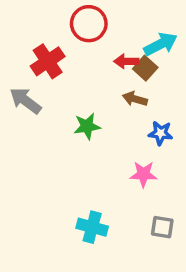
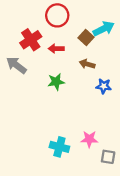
red arrow: (126, 61) -> (56, 49), moved
brown square: (145, 68) -> (86, 38), moved
pink star: (143, 174) -> (89, 139), moved
gray square: (162, 227) -> (108, 157), moved

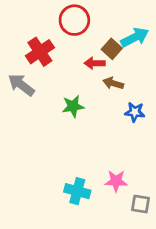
red arrow: (56, 49) -> (95, 63), moved

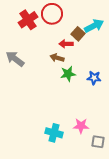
red cross: (40, 52) -> (28, 20), moved
brown arrow: (113, 83) -> (57, 58), moved
green star: (73, 106) -> (68, 74), moved

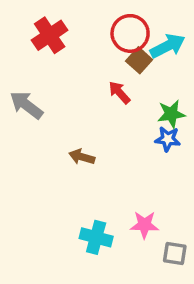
red circle: (52, 14) -> (130, 33), moved
red arrow: (66, 44) -> (119, 92), moved, turned 48
brown arrow: (57, 58) -> (82, 157), moved
green star: (68, 74) -> (171, 114), moved

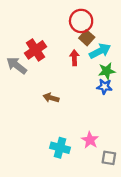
red cross: (50, 35) -> (35, 50), moved
cyan arrow: (168, 46) -> (100, 51), moved
red arrow: (119, 92) -> (74, 58), turned 40
pink star: (144, 225) -> (90, 140), turned 30

